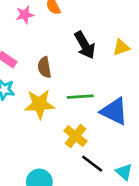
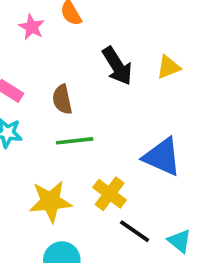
pink star: (25, 15) -> (32, 27), turned -30
green line: (80, 97) -> (75, 141), moved
yellow star: (39, 104) -> (50, 201), moved

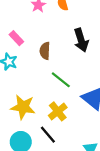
green line: (75, 141) -> (61, 80), moved, turned 30
black line: (135, 231) -> (48, 135), moved

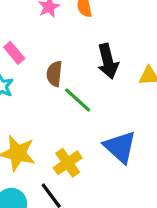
green line: (61, 80) -> (78, 100), moved

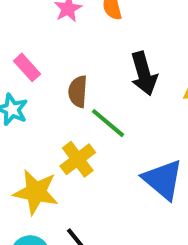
yellow cross: (68, 163) -> (78, 159), moved

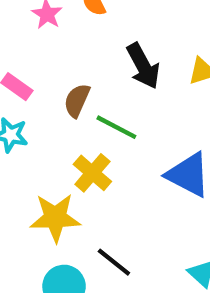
brown semicircle: (78, 92) -> (77, 100), turned 32

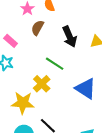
brown semicircle: (77, 100) -> (37, 28), moved

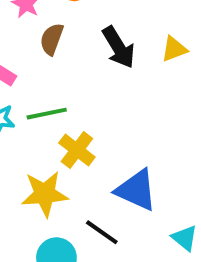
green line: (55, 64) -> (47, 114), moved, turned -36
blue triangle: (86, 89) -> (136, 190), moved

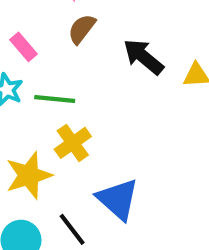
black arrow: (119, 47) -> (143, 57), turned 144
yellow star: (45, 194) -> (29, 175), turned -30

